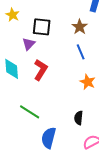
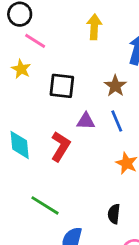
purple triangle: (29, 44) -> (86, 121), moved, turned 48

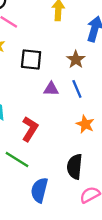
red L-shape: (60, 146) -> (30, 129), moved
black semicircle: (114, 214) -> (75, 167), size x1.5

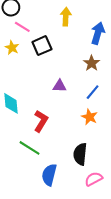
black square: (31, 60) -> (42, 46), moved, turned -30
brown star: (76, 60) -> (92, 63), moved
blue line: (77, 89) -> (93, 92), moved, turned 63

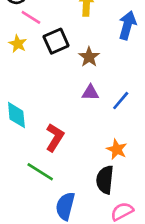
brown star: (92, 63) -> (89, 57), moved
purple triangle: (60, 86) -> (90, 93), moved
orange star: (89, 117) -> (117, 149), moved

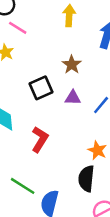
black square: (56, 41) -> (41, 88), moved
green line: (40, 172) -> (23, 186), moved

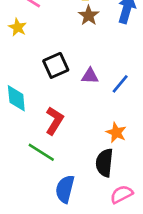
brown star: (72, 65) -> (89, 15), moved
green line: (23, 186) -> (41, 152), moved

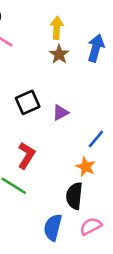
purple triangle: (90, 76) -> (60, 112), turned -30
blue line: (120, 84) -> (96, 139), moved
blue semicircle: (65, 189) -> (53, 227), moved

